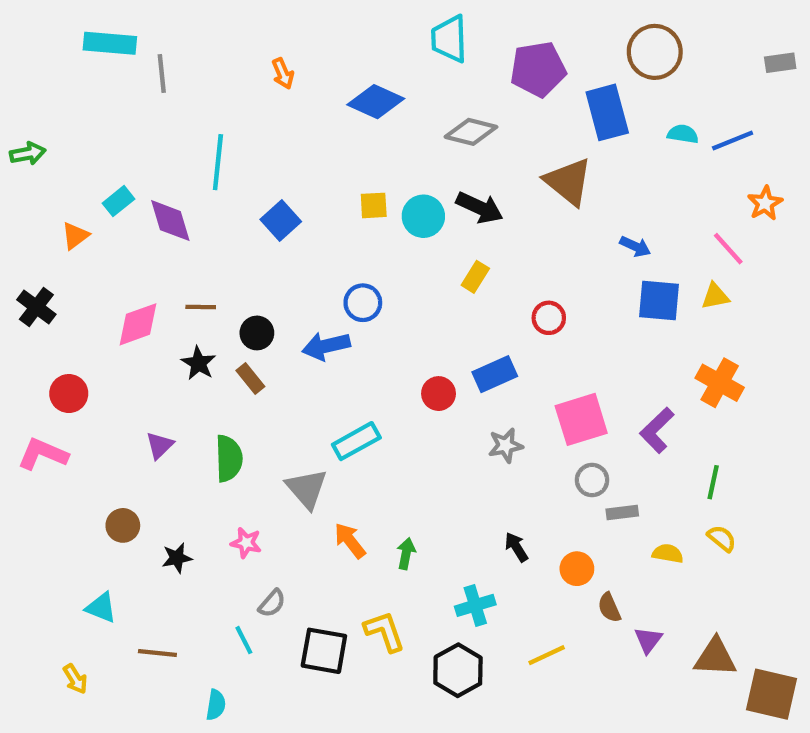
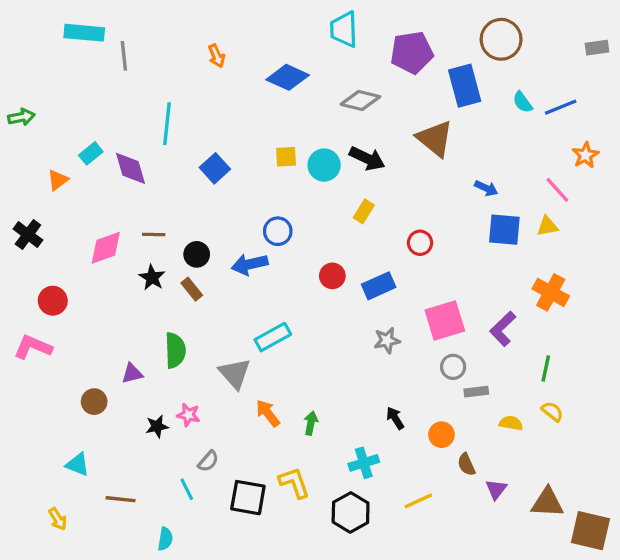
cyan semicircle: (683, 134) -> (523, 102), turned -135
red circle: (439, 394) -> (332, 276), moved
purple triangle: (160, 445) -> (132, 373), moved, turned 30
black star: (177, 558) -> (157, 426), moved

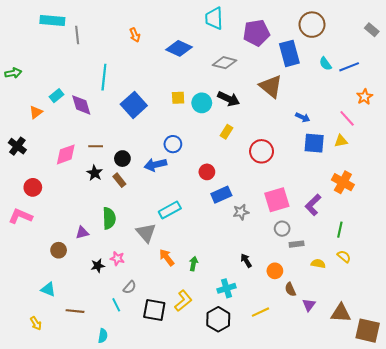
gray rectangle: (597, 48) -> (372, 30), turned 48
blue square: (215, 168) -> (134, 105), size x1.4
red circle: (420, 243) -> (262, 151), size x1.5
blue rectangle: (379, 286) -> (221, 195), moved
yellow L-shape: (294, 483) -> (183, 301), turned 70

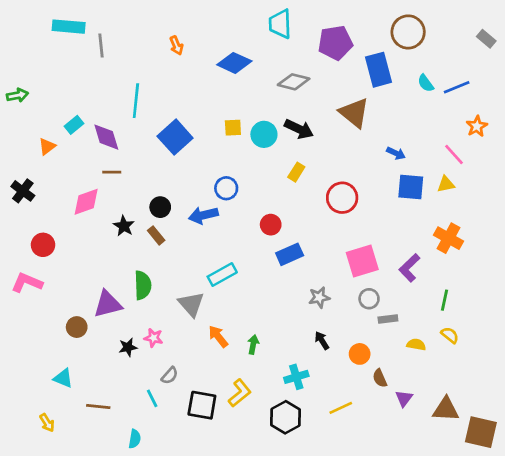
brown line: (96, 146) -> (112, 172), moved
gray star: (241, 212) -> (319, 297), moved
purple triangle: (82, 233) -> (108, 304), size x1.6

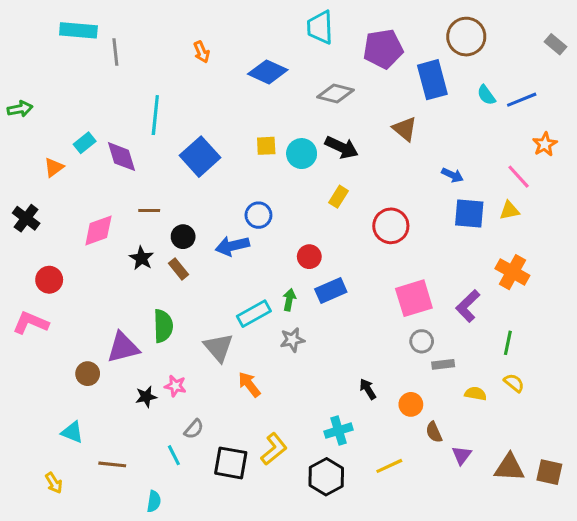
brown triangle: (354, 113) -> (405, 129), size x0.7
brown line: (112, 172) -> (149, 210), moved
gray star: (319, 297) -> (292, 340), moved
green arrow: (253, 345) -> (289, 300), moved
brown square: (481, 432) -> (549, 472), moved, size x0.7

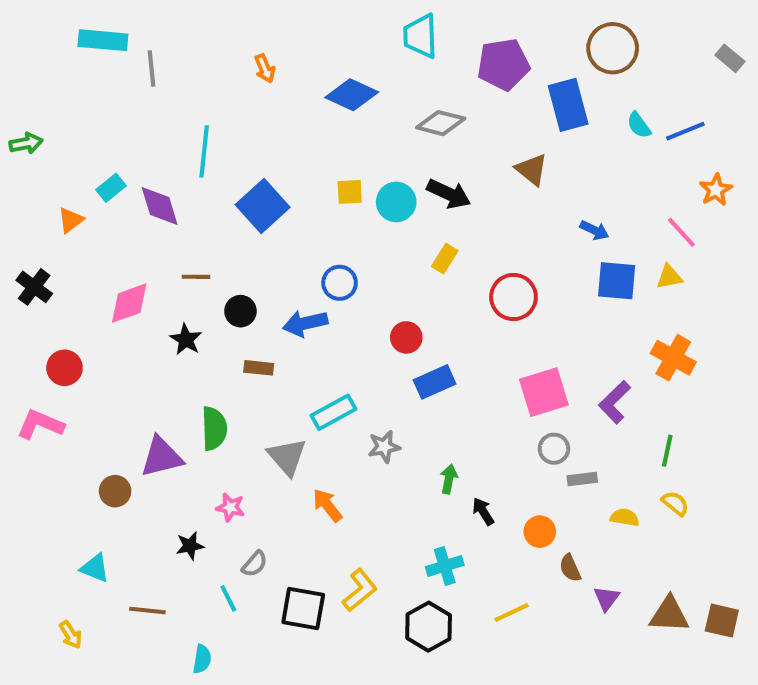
brown rectangle: (178, 269) -> (259, 368), moved, turned -45
green arrow: (289, 300) -> (449, 479), moved
black star: (146, 397) -> (190, 546), moved

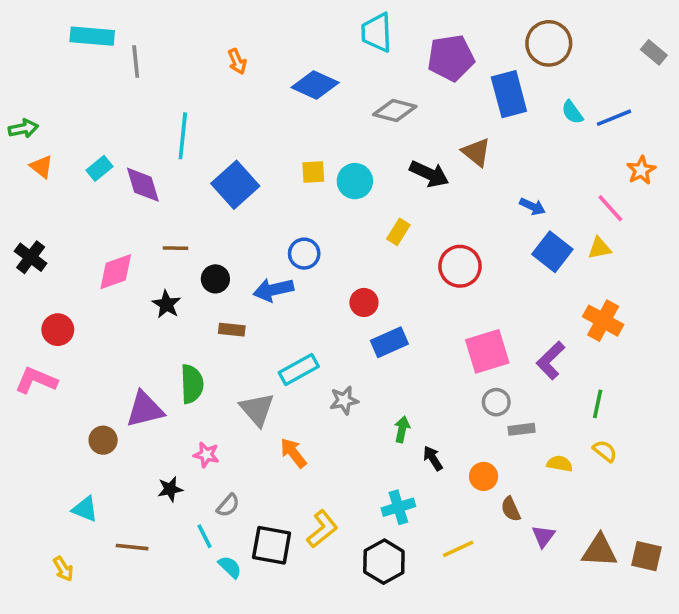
black arrow: (449, 194) -> (429, 174), moved
orange triangle: (71, 220) -> (41, 167), moved, turned -45
blue square: (617, 281) -> (552, 252), turned 33
cyan semicircle: (202, 659) -> (230, 567), moved, turned -55

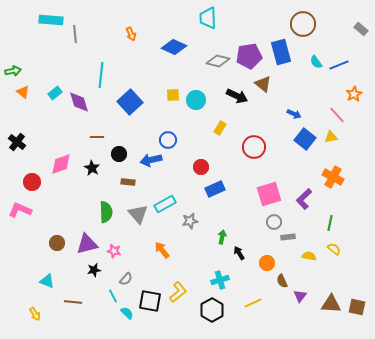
purple pentagon: (451, 58) -> (249, 56), moved
pink diamond: (116, 272) -> (61, 164), moved
purple triangle: (145, 409) -> (87, 244), moved
gray triangle: (257, 409) -> (138, 214), moved

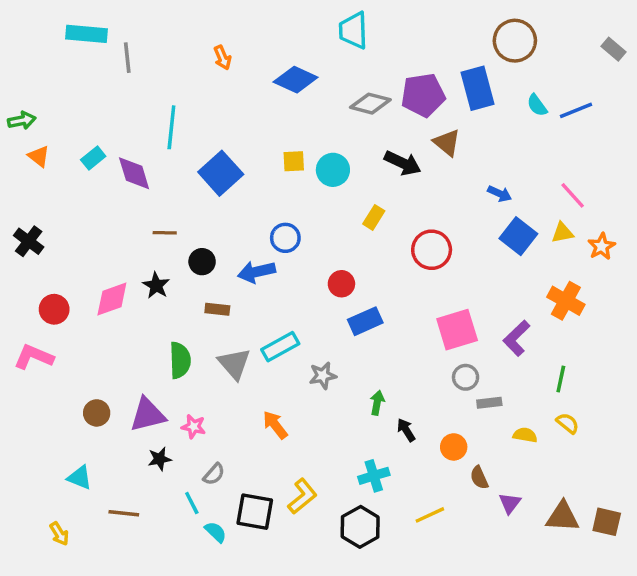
orange star: (354, 94) -> (602, 246), moved
pink diamond: (61, 164) -> (112, 299), moved

